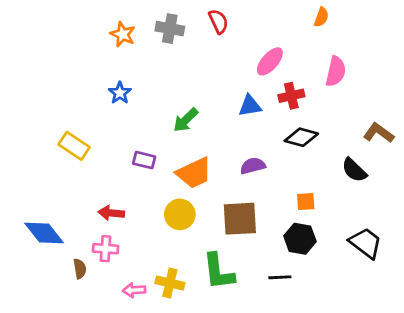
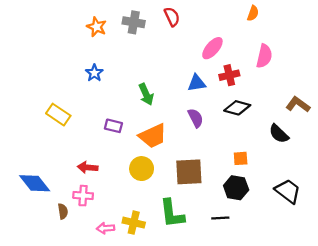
green arrow: (186, 120) -> (146, 94), turned -70
purple semicircle: (253, 166) -> (196, 118), moved, turned 78

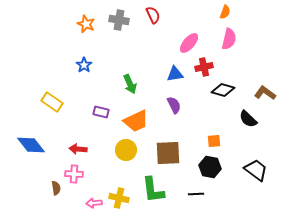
pink semicircle: (264, 56) -> (229, 39), moved
black diamond: (237, 108) -> (223, 90), moved
blue diamond: (35, 183) -> (31, 145), moved

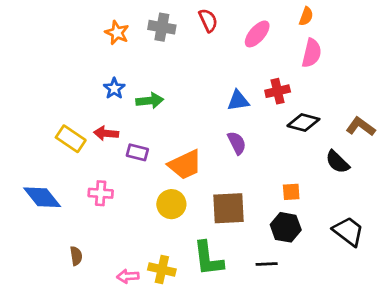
pink ellipse: (189, 43) -> (257, 34), moved
green arrow: (130, 84) -> (150, 101), moved, turned -72
red arrow: (78, 149) -> (106, 133), moved
pink cross: (74, 174) -> (101, 193), moved

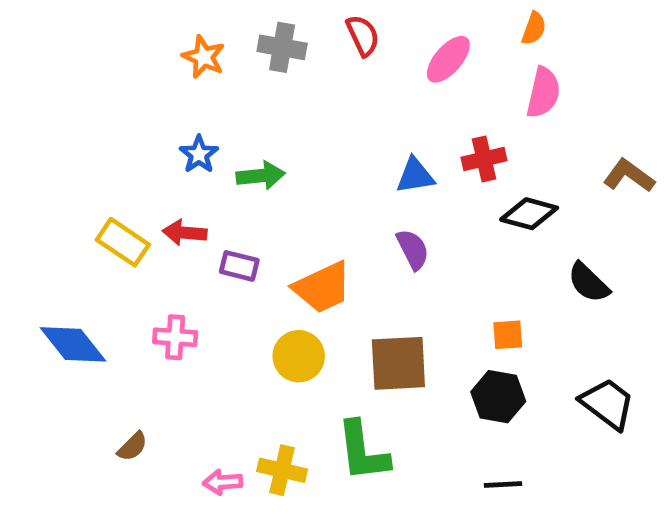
brown L-shape: (361, 127) -> (629, 176), moved
brown semicircle: (76, 256) -> (132, 446), turned 54
black line: (267, 264) -> (503, 484), moved

